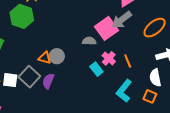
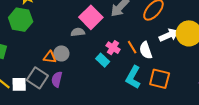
pink square: (106, 28) -> (91, 17), moved
gray semicircle: (89, 41) -> (78, 32), moved
white semicircle: (155, 78) -> (146, 50), moved
orange square: (150, 96) -> (160, 79), size x1.5

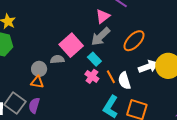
gray circle: (61, 53) -> (39, 69), moved
orange triangle: (50, 57) -> (37, 82), moved
cyan rectangle: (103, 60) -> (94, 59), moved

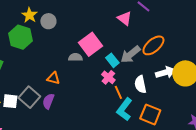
pink triangle: (103, 16) -> (124, 18), turned -49
gray arrow: (101, 37) -> (130, 54), moved
gray circle: (39, 69) -> (48, 21), moved
orange line: (111, 77) -> (118, 92), moved

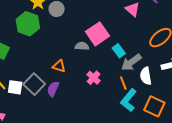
gray arrow: (130, 54) -> (131, 62), moved
pink cross: (108, 77) -> (94, 78), moved

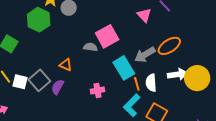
cyan rectangle: (119, 51) -> (124, 68), moved, size x1.6
gray arrow: (131, 62) -> (145, 55), moved
pink cross: (94, 78) -> (97, 90), moved, turned 32
orange line: (123, 83) -> (137, 84), moved

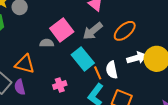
gray arrow: (145, 55) -> (93, 31), moved
orange triangle: (66, 65) -> (25, 64), size x1.5
purple semicircle: (58, 87) -> (20, 87), turned -35

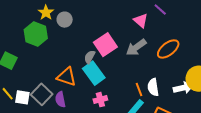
gray semicircle: (47, 43) -> (90, 57), turned -64
white arrow: (137, 58) -> (183, 88), moved
cyan rectangle: (83, 59) -> (94, 73), moved

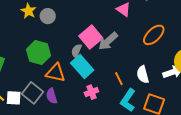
green hexagon: (36, 34) -> (38, 53), moved
gray arrow: (136, 47) -> (108, 41), moved
orange line: (139, 90) -> (119, 79), moved

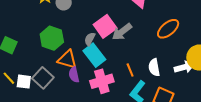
pink cross: (91, 92) -> (102, 81), size x1.6
purple semicircle: (52, 96) -> (74, 75), moved

